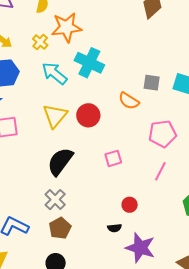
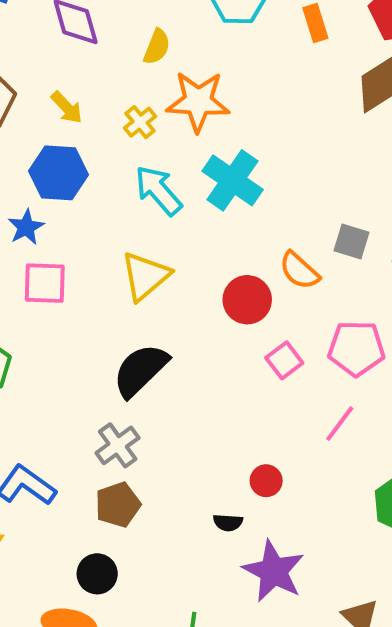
red circle: (88, 115) -> (247, 300), moved
pink square: (113, 158) -> (284, 360), moved, turned -30

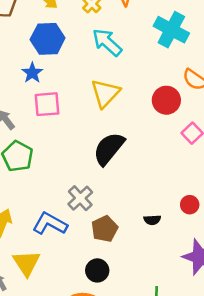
cyan cross: (233, 180) -> (171, 30), moved
gray cross: (118, 445) -> (80, 198), moved
black semicircle: (228, 523) -> (152, 220), moved

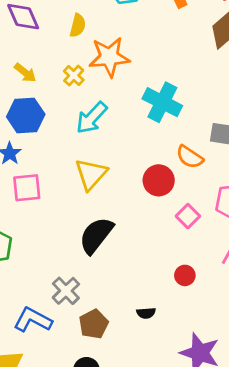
cyan arrow: (107, 42) -> (92, 118), turned -88
red circle: (190, 205) -> (185, 275), moved

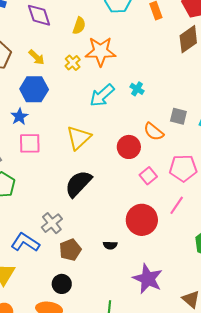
cyan cross: (162, 102) -> (137, 89), size x0.5
cyan arrow: (92, 118) -> (102, 95), moved
red circle: (185, 275) -> (142, 220), size x2.0

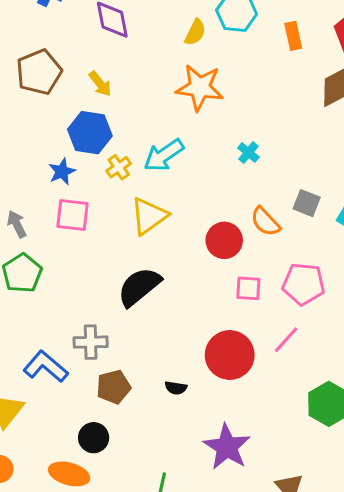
yellow semicircle: (79, 26) -> (195, 32), moved
yellow cross: (73, 63) -> (119, 167), moved
cyan arrow: (102, 95) -> (164, 155), moved
pink square: (148, 176) -> (248, 288), turned 36
gray cross: (52, 223) -> (91, 342), turned 30

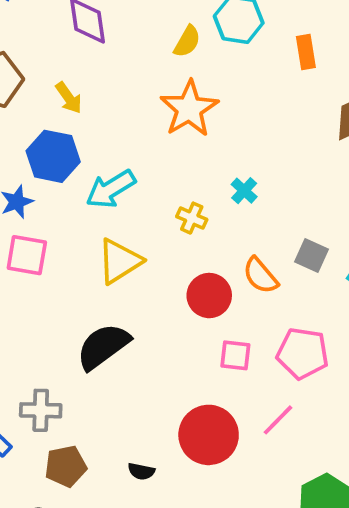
orange star: (200, 88) -> (189, 109), turned 30
cyan arrow: (164, 155) -> (111, 189), moved
yellow cross: (119, 167) -> (192, 218), moved, turned -35

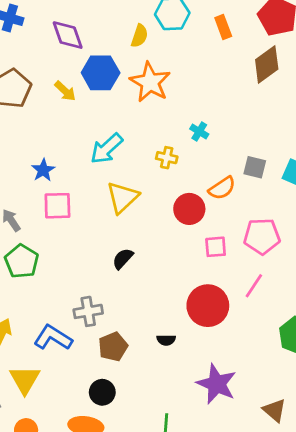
blue hexagon: (53, 156) -> (101, 73), moved
orange semicircle: (260, 276) -> (222, 188), turned -72
black semicircle: (103, 346) -> (123, 259), size x0.6

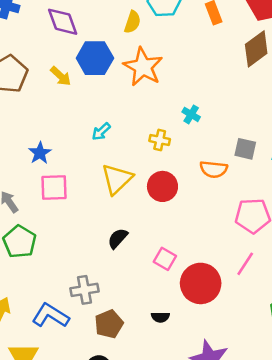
cyan arrow: (107, 149) -> (101, 132), size x0.6
orange semicircle: (222, 188) -> (214, 169), turned 40
red circle: (189, 209) -> (162, 186), moved
pink square: (216, 247) -> (165, 259), moved, turned 35

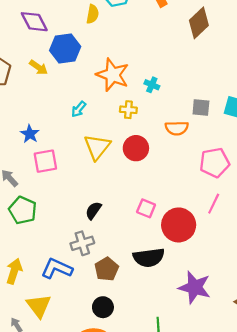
orange star: (143, 67) -> (113, 75), moved
black semicircle: (118, 238) -> (93, 211), moved
black semicircle: (160, 317) -> (149, 258), size x2.0

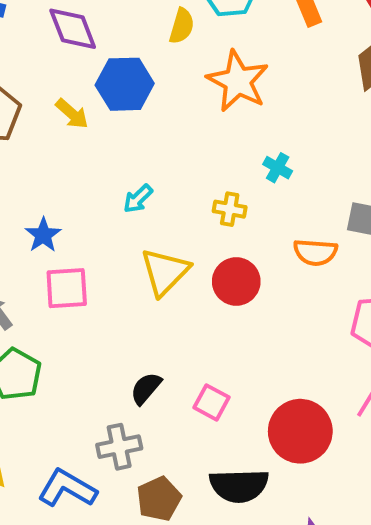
orange star: (113, 75) -> (238, 81), moved
pink square: (146, 208) -> (211, 402), moved

